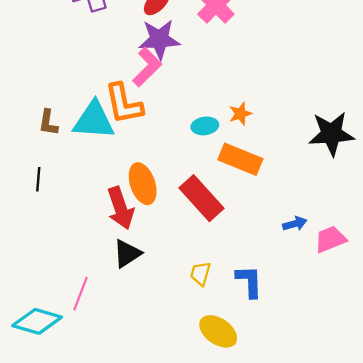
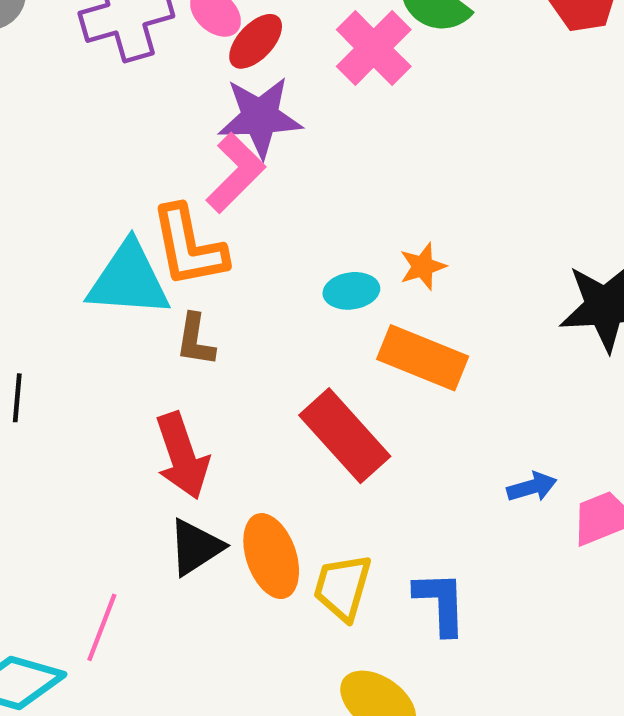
brown L-shape: (48, 123) -> (195, 340), moved
orange ellipse: (143, 184) -> (271, 556), moved
yellow trapezoid: (200, 274) -> (343, 587), size x1.4

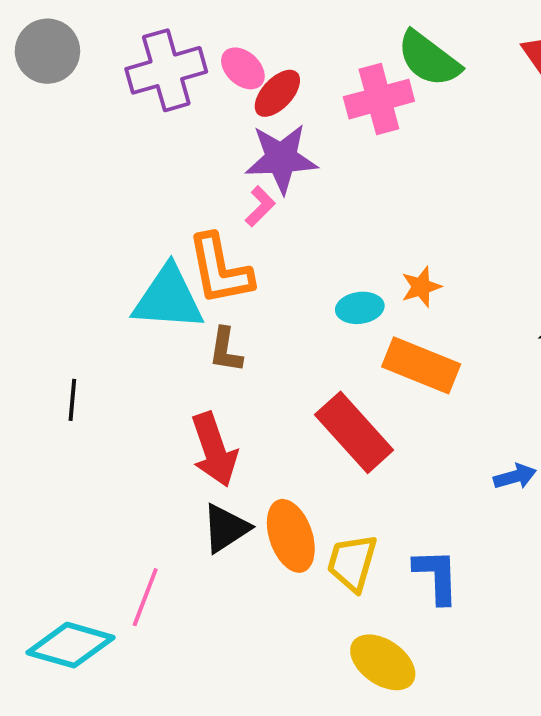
pink cross: (374, 48) -> (379, 99), turned 30
pink L-shape: (236, 173) -> (260, 206), size x0.6

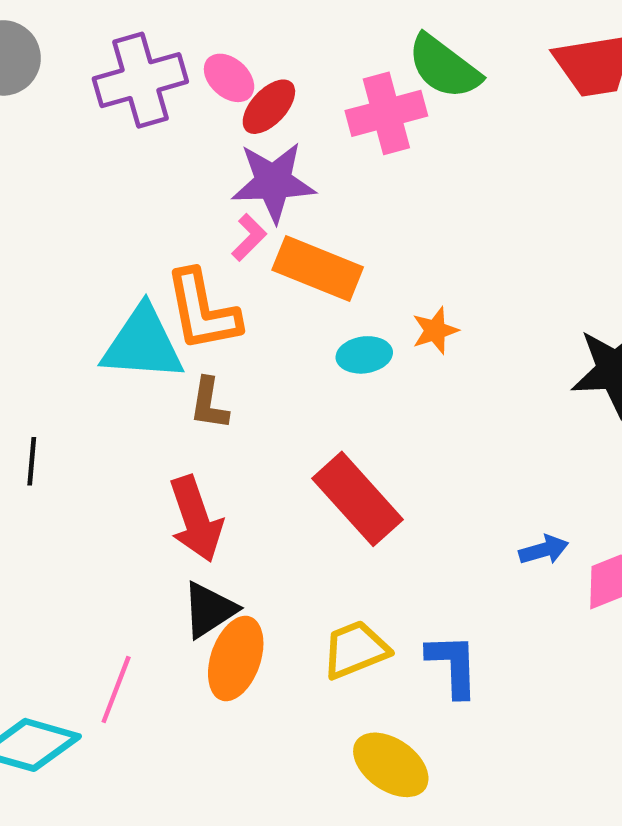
orange rectangle: (421, 365) -> (318, 268), moved
orange ellipse: (291, 536) -> (236, 658), moved, turned 38
yellow trapezoid: (352, 563) -> (355, 650), turned 52

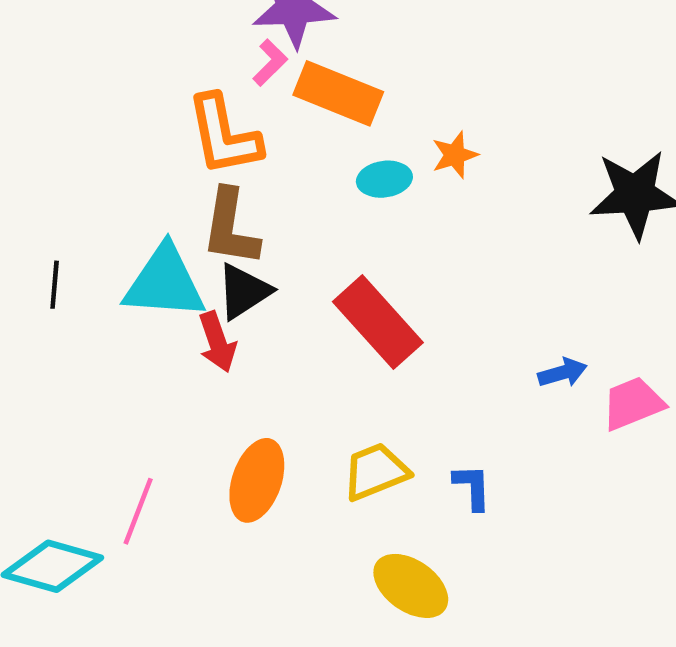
cyan triangle: (143, 344) -> (164, 282), moved
brown L-shape: (209, 404) -> (230, 228), size x1.5
red arrow: (196, 519) -> (217, 342), size x0.7
black triangle: (209, 610) -> (244, 291), moved
blue L-shape: (453, 665) -> (472, 487), size x0.7

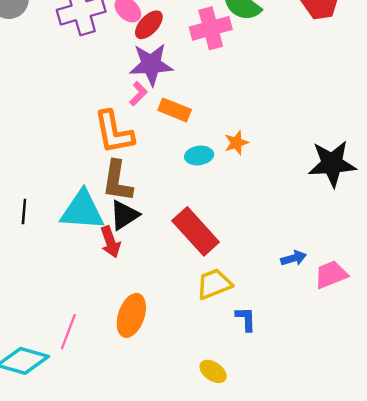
orange rectangle: (338, 93) -> (175, 110), size x0.7
yellow trapezoid: (376, 472) -> (214, 284), moved
yellow ellipse: (411, 586) -> (213, 371), size x0.7

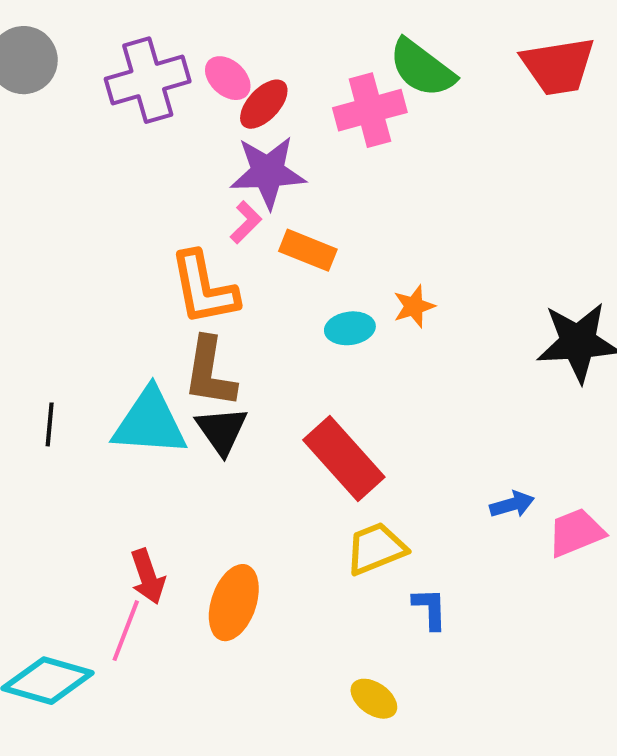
black triangle: (124, 215) -> (222, 430), turned -32
red arrow: (110, 242) -> (148, 577), moved

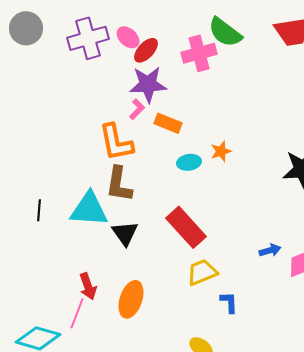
black triangle: (222, 430) -> (125, 233), moved

